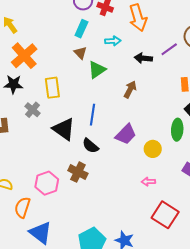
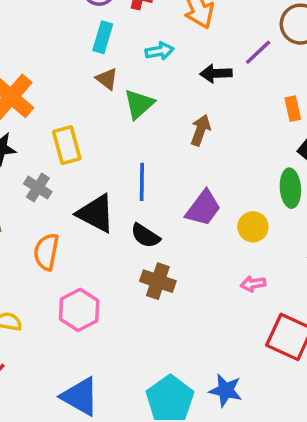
brown cross: (78, 172) -> (158, 281), moved
orange semicircle: (22, 207) -> (46, 252), moved

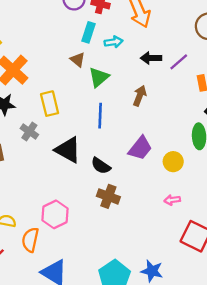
cyan rectangle: (103, 37) -> (88, 32), moved
purple line: (258, 52) -> (179, 62), moved
blue line: (142, 182) -> (100, 116), moved
orange semicircle: (46, 252) -> (30, 240), moved

